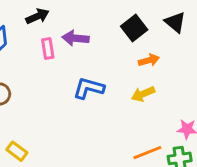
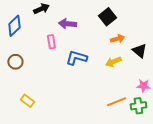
black triangle: (175, 22) -> (139, 51), moved
pink rectangle: (48, 49) -> (51, 42), moved

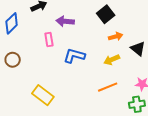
yellow rectangle: (27, 101) -> (43, 95), moved, size x1.5
orange line: (116, 102) -> (108, 87), moved

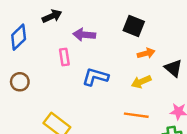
black square: (106, 14) -> (134, 26), turned -30
orange line: (108, 87) -> (136, 115), turned 30

